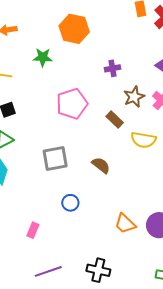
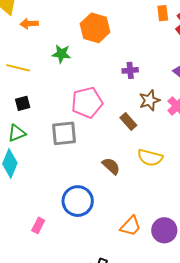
yellow semicircle: (143, 140) -> (150, 158), moved
gray square: (55, 159) -> (64, 133), moved
blue circle: (70, 203) -> (78, 201), size x1.8
orange trapezoid: (125, 224) -> (131, 226), turned -95

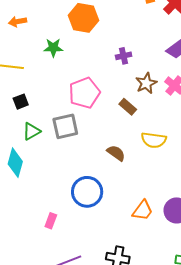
green triangle: (17, 133) -> (31, 131), moved

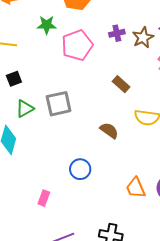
brown star: (146, 83) -> (143, 38), moved
pink pentagon: (84, 93) -> (77, 45), moved
blue circle: (87, 192) -> (80, 169), size x0.7
orange trapezoid: (143, 210) -> (136, 188), turned 120

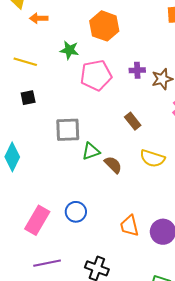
green triangle: (25, 108) -> (91, 151), moved
blue circle: (80, 169) -> (76, 212), moved
pink rectangle: (44, 198) -> (37, 220), size x1.8

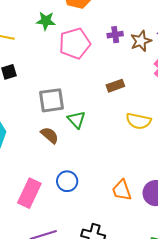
brown rectangle: (133, 121) -> (115, 86), turned -66
green triangle: (91, 151) -> (76, 120), turned -48
brown semicircle: (113, 165) -> (50, 135), moved

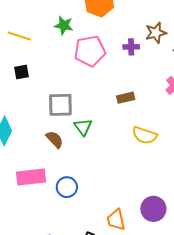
brown star: (141, 41) -> (156, 33), moved
orange trapezoid: (122, 190) -> (116, 220), moved
pink rectangle: (29, 193) -> (31, 177), moved, turned 52

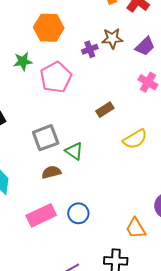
brown star: (156, 33) -> (112, 38), turned 30
purple cross: (131, 47) -> (90, 49), moved
yellow semicircle: (145, 135) -> (135, 139), turned -30
brown semicircle: (55, 139) -> (51, 172), turned -42

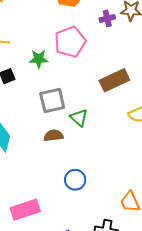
green star: (23, 61) -> (39, 59), moved
brown rectangle: (105, 110) -> (114, 80), size x1.6
pink rectangle: (41, 215) -> (25, 210), moved

